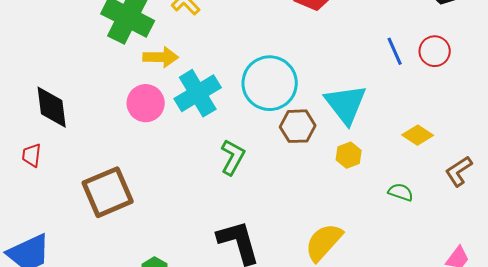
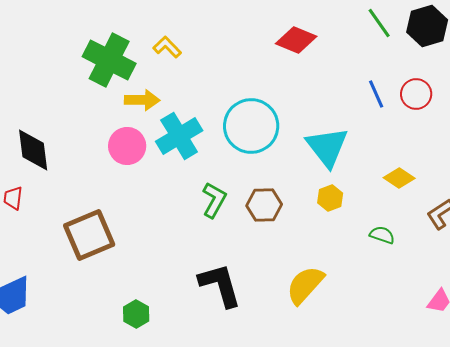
brown hexagon: (298, 126) -> (264, 205), moved

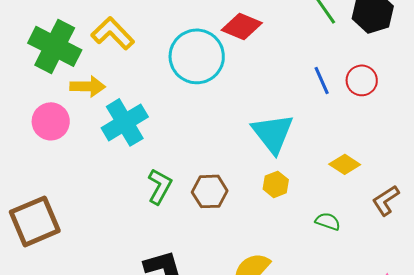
yellow L-shape: (167, 47) -> (113, 33), size x1.5
cyan circle: (251, 126) -> (197, 56), moved
pink circle: (127, 146) -> (51, 121), moved

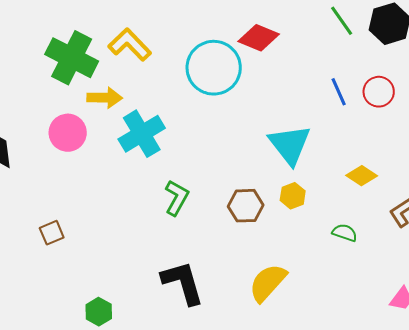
brown hexagon: (210, 191) -> (246, 206), moved
brown square: (35, 221) -> (52, 233), size x0.5

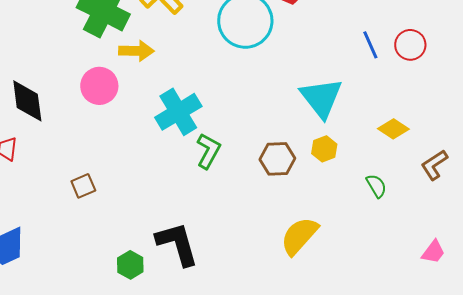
cyan cross: (142, 134) -> (178, 112), moved
green semicircle: (345, 233) -> (376, 186), turned 40
black L-shape: (183, 283) -> (177, 244), moved

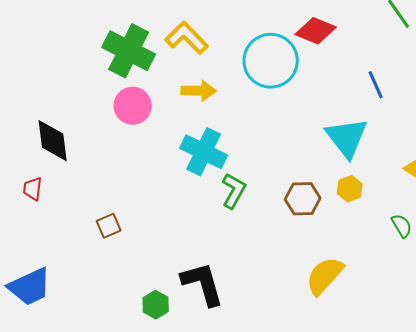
blue line: (370, 45) -> (376, 85), moved
yellow arrow: (136, 51) -> (199, 91), moved
pink circle: (99, 86) -> (133, 106), moved
cyan cross: (178, 112) -> (204, 152), turned -33

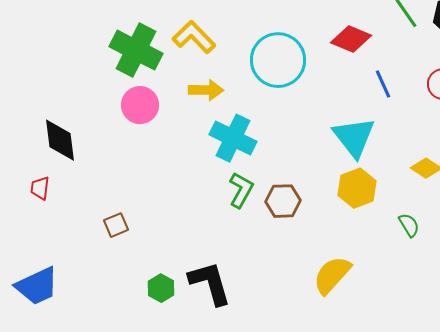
red diamond: (316, 31) -> (351, 39), moved
cyan cross: (204, 152) -> (233, 138), moved
yellow hexagon: (350, 189) -> (357, 188), size x1.5
brown hexagon: (303, 199) -> (283, 201), moved
green hexagon: (156, 305) -> (161, 288), moved

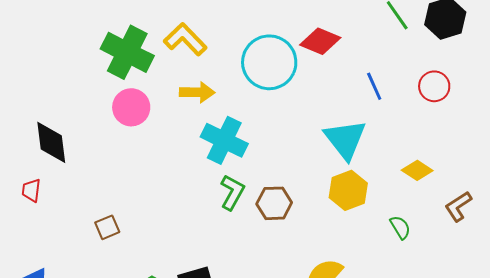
red diamond: (351, 39) -> (320, 41), moved

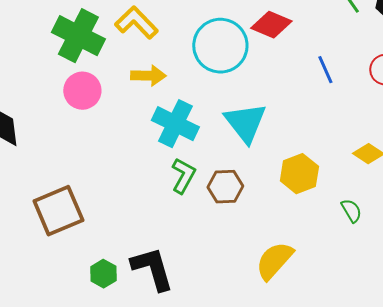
cyan triangle: (345, 139) -> (245, 123), moved
brown square: (107, 227) -> (58, 211), size x2.0

